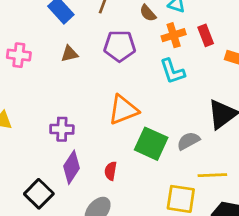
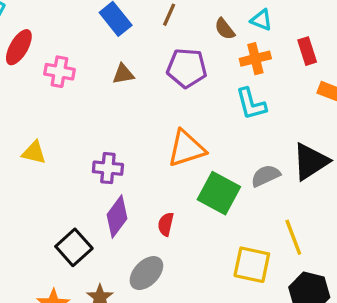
red rectangle: (206, 35) -> (307, 51), moved
gray semicircle: (188, 141) -> (266, 176), moved
yellow line: (212, 175) -> (293, 237), turned 68

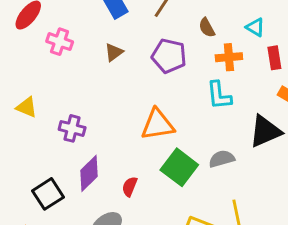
cyan triangle: (261, 20) -> (255, 27), moved
brown triangle: (123, 74) -> (114, 52), turned -36
black triangle: (311, 162) -> (265, 131), moved
purple cross: (108, 168) -> (72, 128), moved

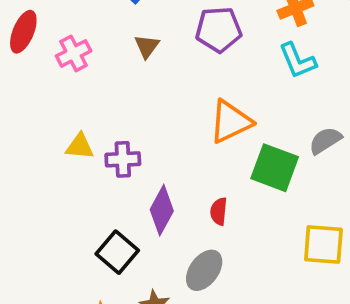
pink cross: (60, 42) -> (74, 53), turned -30
yellow triangle: (27, 107) -> (80, 146), moved

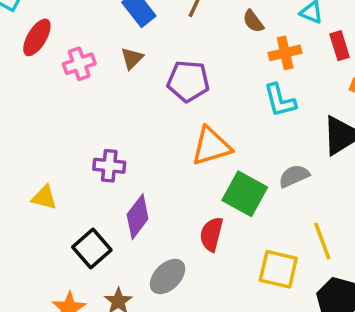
purple pentagon: (219, 30) -> (188, 81), moved
brown triangle: (147, 46) -> (132, 58), moved
yellow triangle: (80, 146) -> (44, 198), moved
red semicircle: (219, 211) -> (211, 234), moved, size x1.4

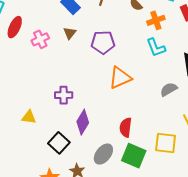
green square: (245, 194) -> (134, 156), moved

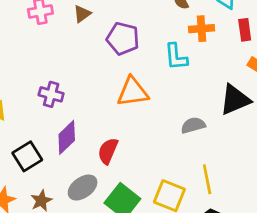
cyan L-shape: (156, 47) -> (176, 57), moved
red semicircle: (126, 127) -> (108, 151), moved

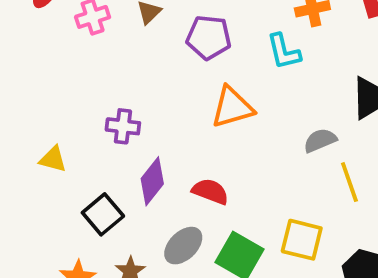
red semicircle: (108, 151) -> (210, 191), turned 96
yellow line: (207, 179) -> (349, 182), moved

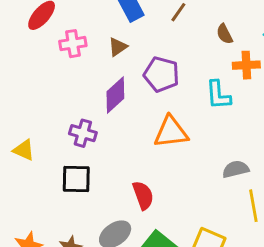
purple diamond: (152, 181) -> (115, 95), moved
red semicircle: (210, 191) -> (143, 195), turned 40
black square: (103, 214) -> (76, 179), moved, turned 32

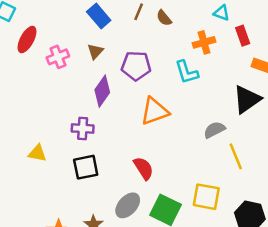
brown semicircle: (225, 34) -> (164, 18), moved

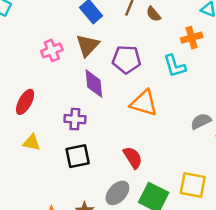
red ellipse: (27, 40) -> (25, 102), moved
brown triangle: (95, 51) -> (88, 45), size x1.5
purple diamond: (102, 91) -> (94, 84), turned -40
orange triangle: (155, 111) -> (144, 103), turned 36

